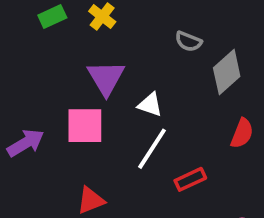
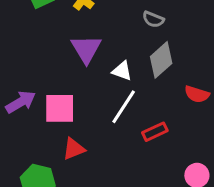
gray diamond: (227, 72) -> (161, 60), moved
pink square: (85, 126) -> (60, 108), moved
red semicircle: (242, 133) -> (197, 94), turned 85

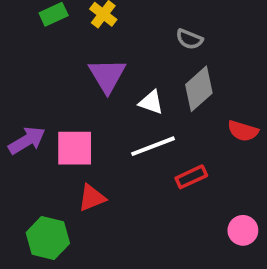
white line: (124, 107) -> (153, 146), turned 36

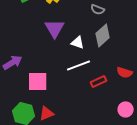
red semicircle: (243, 131) -> (125, 72), moved
pink square: (75, 148) -> (38, 81), moved
red triangle: (92, 198) -> (47, 113), moved

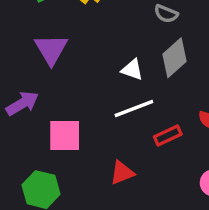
purple triangle: (55, 28) -> (51, 49), moved
red triangle: (47, 113) -> (122, 173), moved

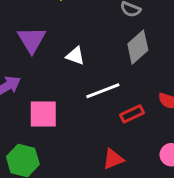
white triangle: (132, 70) -> (75, 56), moved
red triangle: (122, 173) -> (113, 159), moved

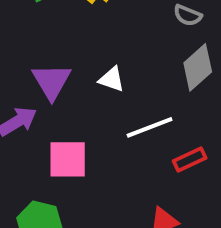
purple triangle: (32, 40) -> (52, 81), moved

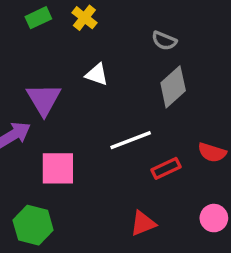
white triangle: (112, 79) -> (97, 74), moved

